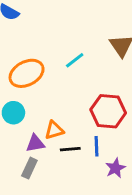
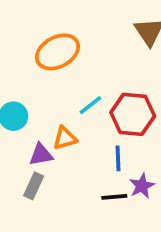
cyan line: (75, 60) -> (90, 105), moved
orange ellipse: (27, 73) -> (57, 52), moved
black line: (70, 149) -> (114, 197), moved

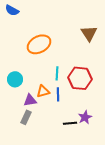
cyan line: (90, 105) -> (57, 73), turned -48
blue line: (118, 158) -> (58, 94), moved

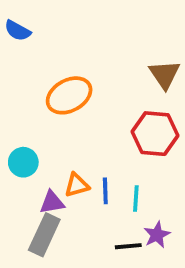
cyan line: (57, 73) -> (136, 198), moved
red hexagon: (80, 78) -> (155, 134), moved
gray rectangle: (26, 117) -> (44, 235), size x1.5

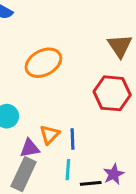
orange triangle: (77, 185) -> (50, 134), turned -30
cyan line: (136, 198) -> (68, 170), moved

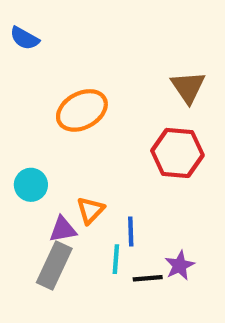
blue line: (72, 139) -> (131, 232), moved

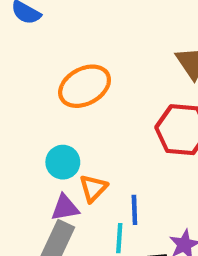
cyan circle: (31, 185) -> (63, 162), moved

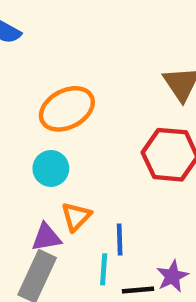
cyan circle: (63, 162) -> (51, 168), moved

